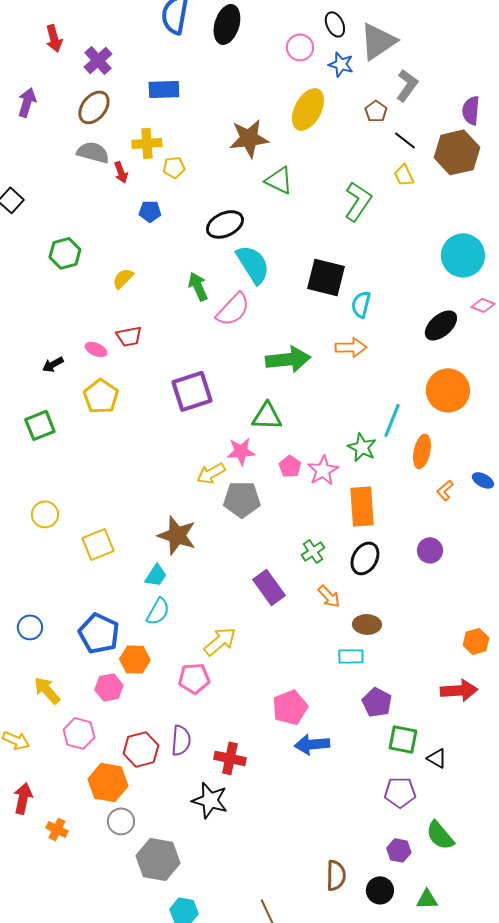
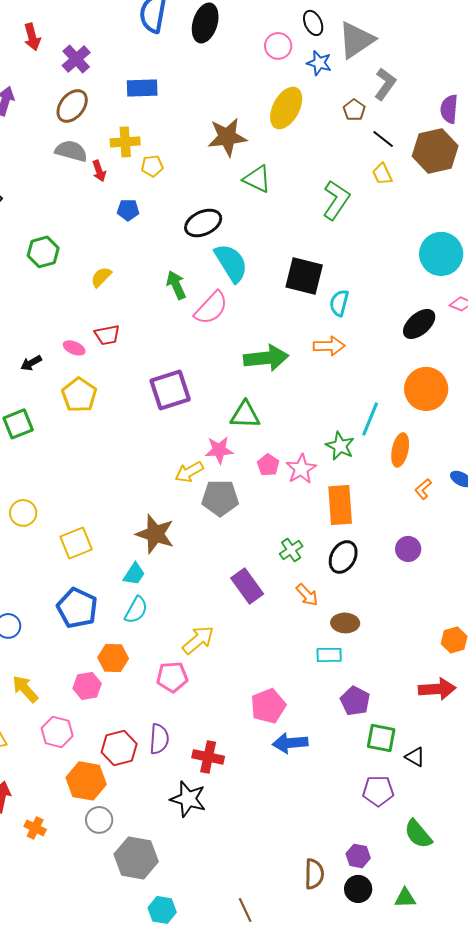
blue pentagon: (99, 633) -> (77, 608), moved
purple hexagon: (399, 850) -> (358, 856), moved

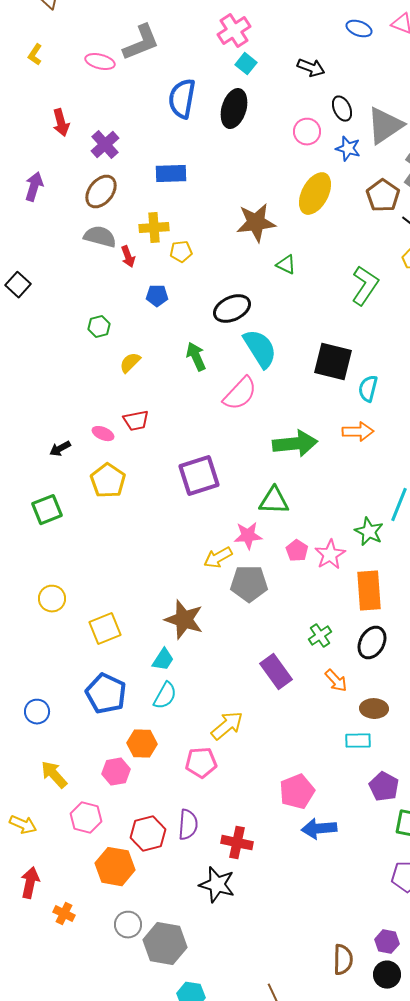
brown pentagon: (354, 110) -> (383, 196), size x1.5
green triangle: (257, 179) -> (286, 265), size x0.7
green hexagon: (43, 252) -> (99, 327), moved, size x0.7
green arrow: (176, 285) -> (196, 357), moved
gray circle: (99, 820) -> (128, 925), moved

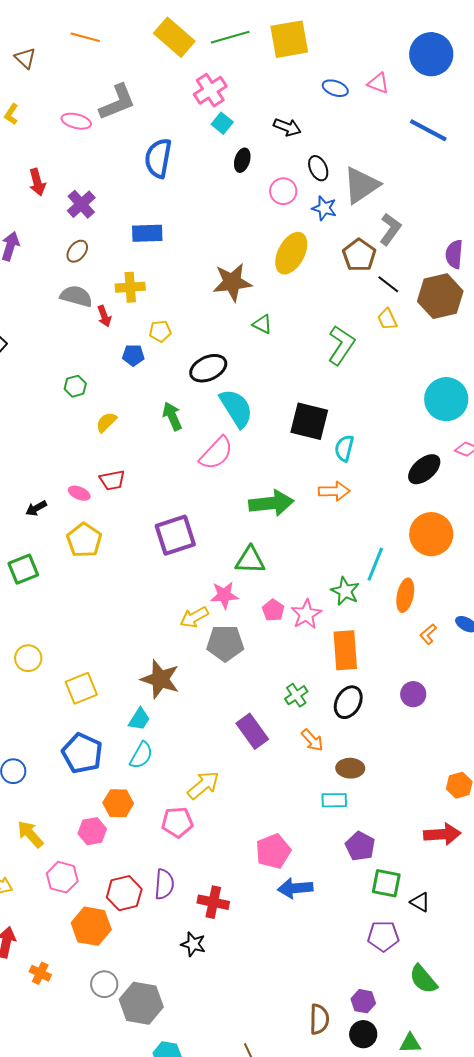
black ellipse: (234, 109) -> (242, 160), moved, size x0.6
brown ellipse: (101, 192) -> (77, 251), size x0.7
yellow pentagon: (181, 252) -> (160, 331), moved
black star: (217, 885) -> (193, 944), size x0.7

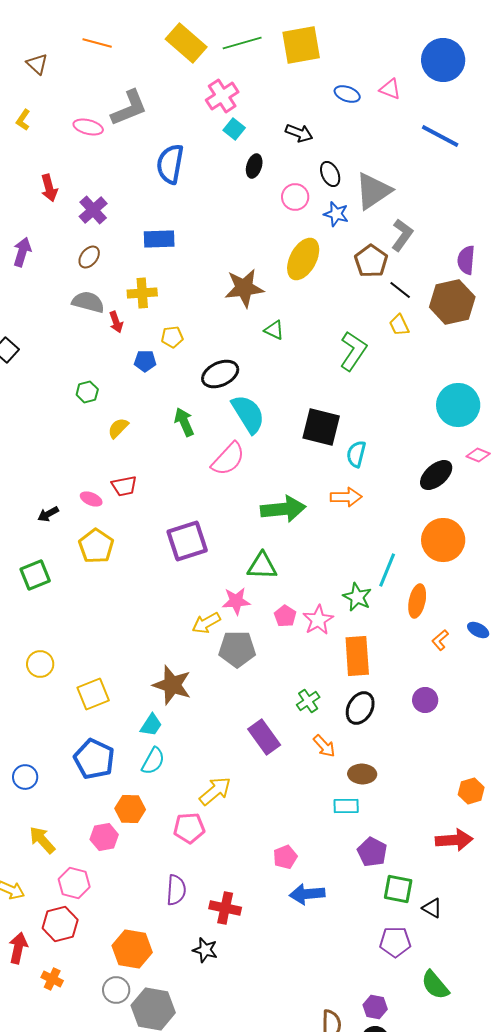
pink pentagon: (273, 851) -> (285, 857), size x0.7
red hexagon: (124, 893) -> (60, 924), moved
orange hexagon: (91, 926) -> (132, 949), moved

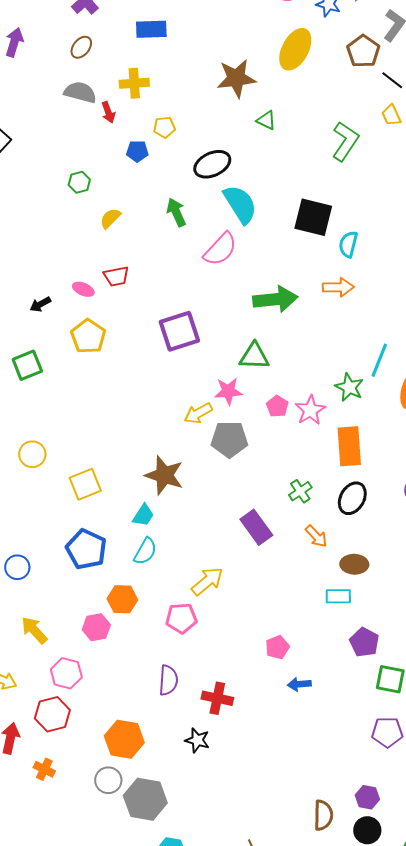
blue arrow: (307, 894) -> (299, 684), size x0.7

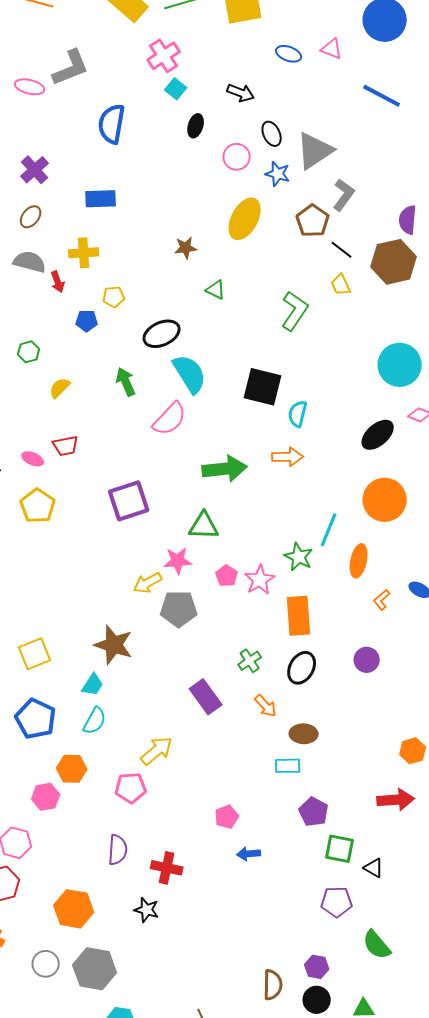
brown star: (236, 78) -> (186, 248), size x0.6
gray circle: (108, 780) -> (46, 964), moved

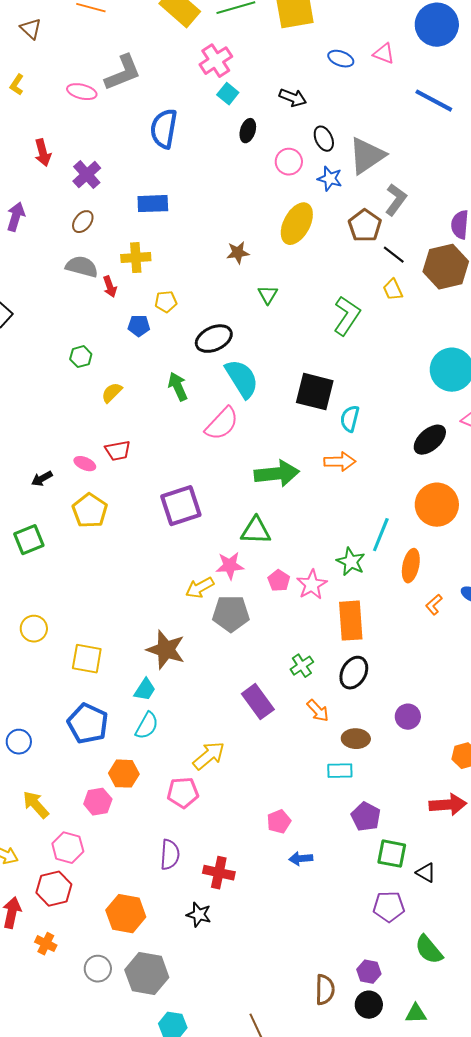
green triangle: (216, 290) -> (268, 295), turned 35
yellow square: (35, 654) -> (87, 659), turned 32
purple circle: (367, 660) -> (408, 717), moved

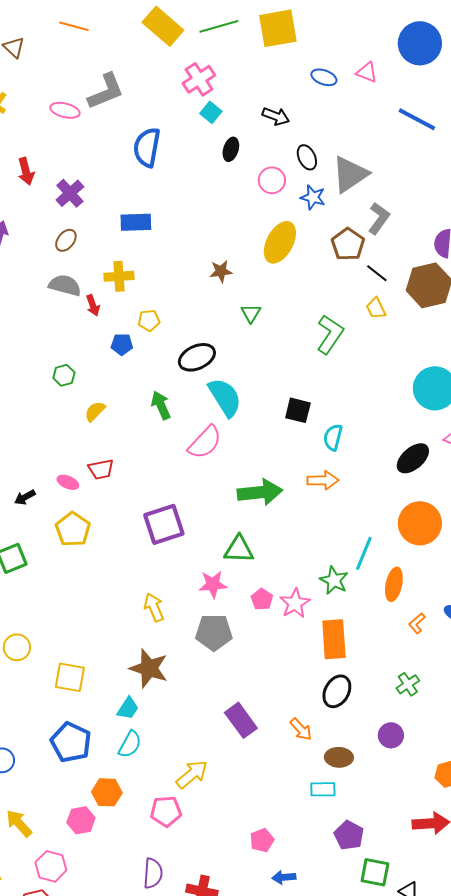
black square: (315, 392) -> (298, 410), size x0.7
yellow arrow: (200, 588) -> (154, 607), moved, turned 96
green cross: (302, 666) -> (408, 684), moved

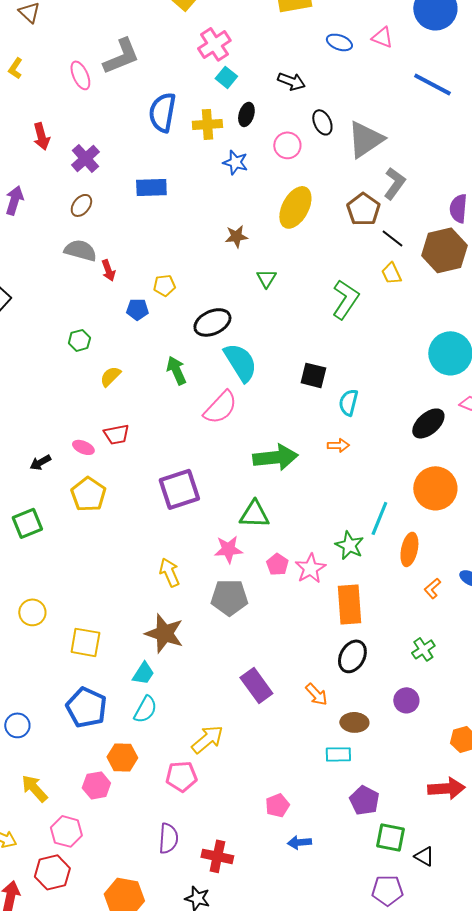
pink ellipse: (65, 110) -> (80, 75), turned 52
blue star: (313, 197) -> (235, 162), moved
yellow cross: (119, 276) -> (207, 124), moved
orange arrow: (323, 480) -> (338, 445), size x0.7

